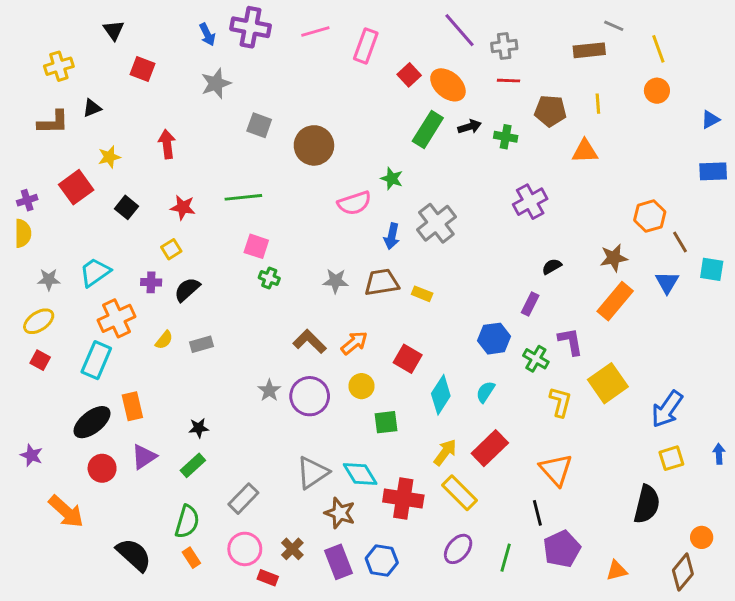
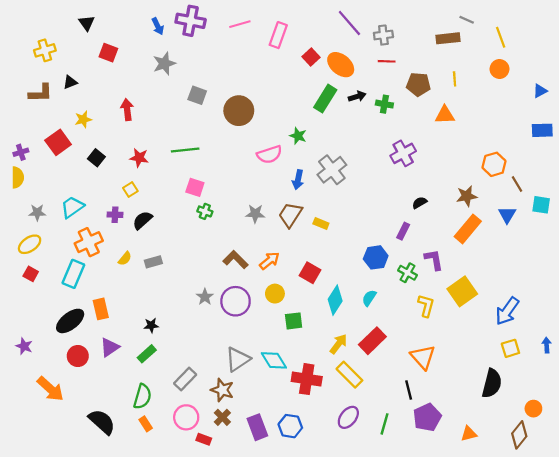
brown trapezoid: (382, 282) -> (290, 215), turned -48
brown star: (340, 513) -> (222, 390), moved

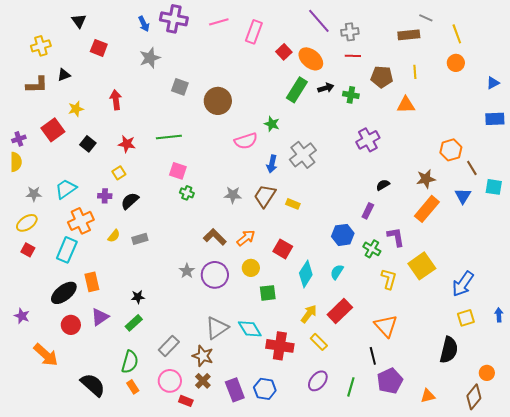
yellow rectangle: (349, 375) -> (319, 342), size x0.7

